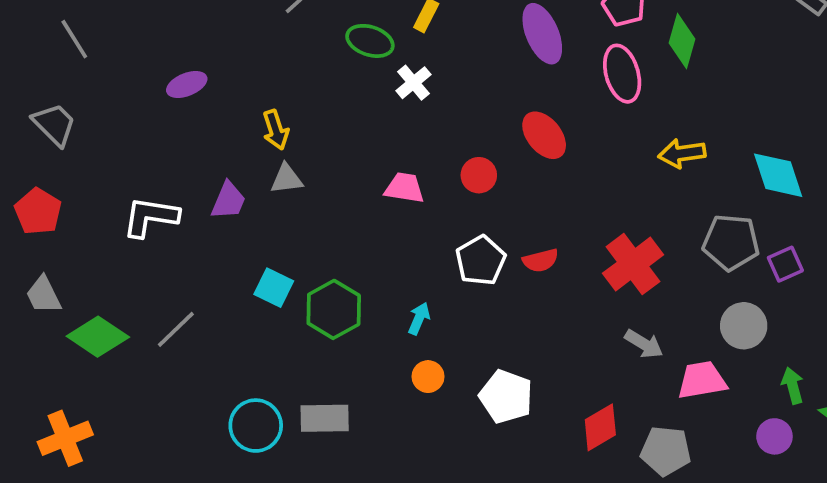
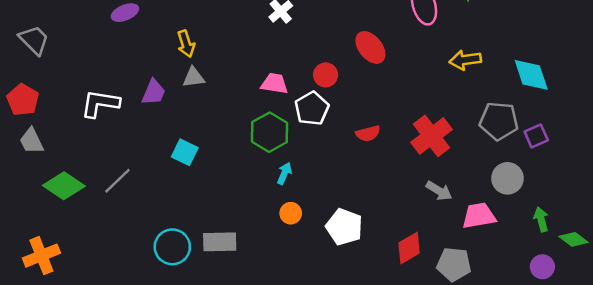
white pentagon: (481, 260) -> (312, 109), moved
gray trapezoid: (43, 295) -> (31, 141), moved
green hexagon: (334, 309) -> (269, 132), moved
purple circle: (774, 436) -> (542, 267), moved

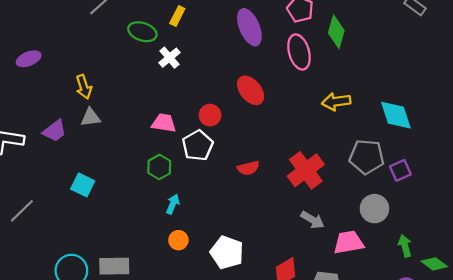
purple trapezoid: (154, 92) -> (55, 131), turned 30
green hexagon: (269, 132) -> (159, 167), size x0.7

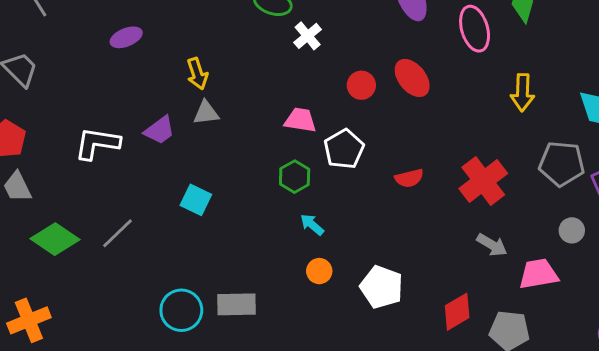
yellow arrow: (336, 102) -> (522, 92), turned -80
red circle: (210, 115) -> (361, 85), moved
cyan arrow: (173, 204) -> (312, 225), turned -72
gray circle: (374, 209) -> (572, 230), size x0.7

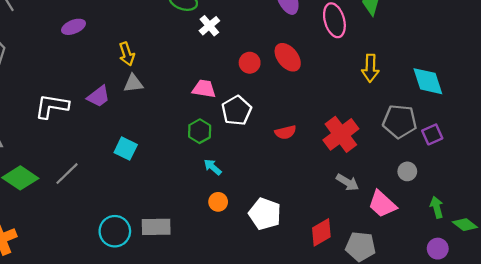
pink trapezoid: (538, 274) -> (382, 204), turned -128

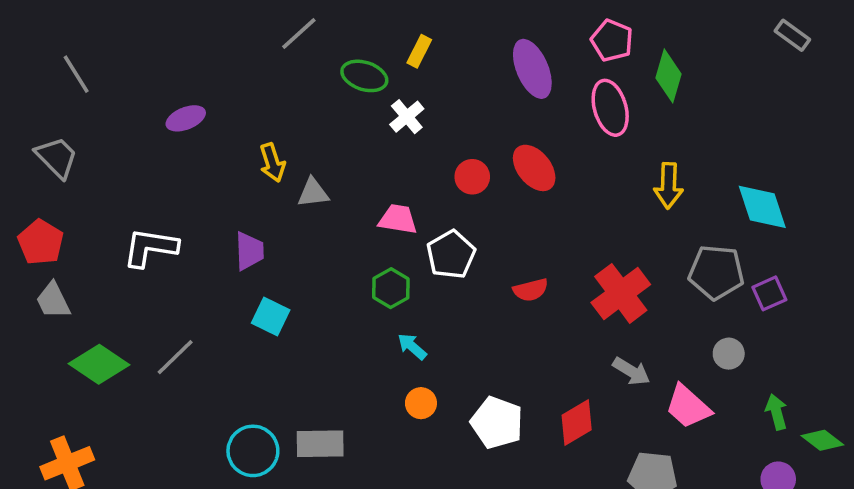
gray triangle: (133, 83) -> (313, 193), moved
purple trapezoid: (99, 96) -> (249, 251), moved, turned -55
red diamond: (321, 232) -> (577, 423), moved

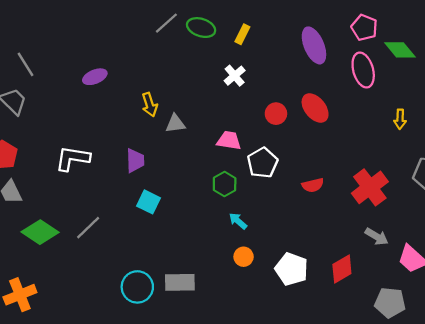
gray line: (76, 74) -> (26, 64), moved
green ellipse: (364, 76) -> (201, 28), moved
green diamond: (669, 76) -> (400, 50), turned -56
yellow arrow: (669, 186) -> (400, 119), size x0.7

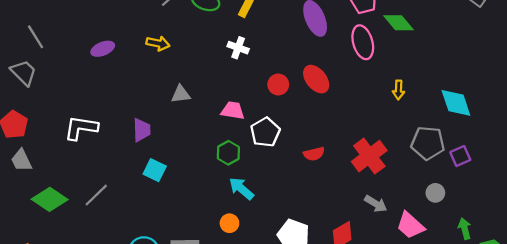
white cross: (235, 76) -> (238, 48), turned -30
yellow arrow: (150, 105) -> (158, 43), moved, turned -60
cyan arrow: (238, 221) -> (241, 189), size x1.4
orange circle: (244, 257) -> (229, 223), moved

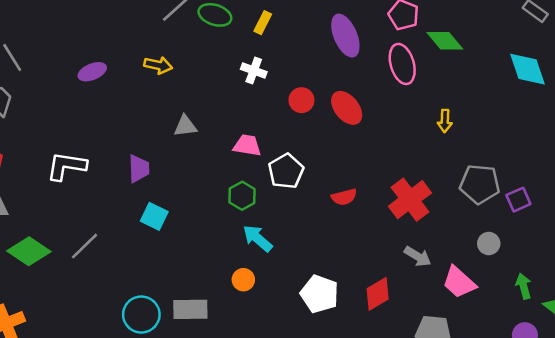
red circle: (278, 85) -> (301, 100), moved
cyan diamond: (456, 103) -> (527, 69), moved

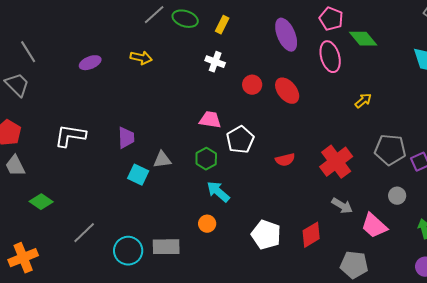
yellow arrow: (445, 121) -> (363, 101), turned -132
gray triangle: (185, 126) -> (162, 160), moved
gray line: (84, 246) -> (84, 233), moved
green diamond: (29, 251) -> (41, 202), size x0.7

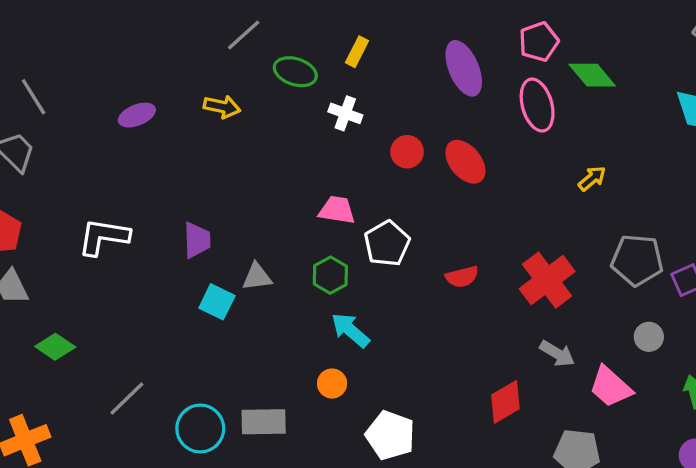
green ellipse: (185, 19) -> (295, 72), moved
pink pentagon: (331, 19) -> (539, 42), turned 30
white pentagon: (266, 235) -> (390, 435), moved

